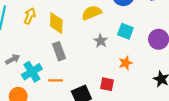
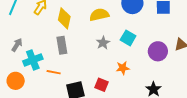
gray arrow: (13, 59) -> (17, 45), turned -40

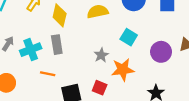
gray star: (103, 43) -> (101, 55), moved
cyan cross: (33, 60) -> (31, 50), moved
orange star: (123, 68) -> (123, 70), size x1.5

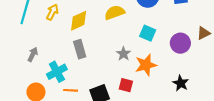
yellow diamond: (60, 15) -> (79, 21), turned 60
cyan cross: (31, 50) -> (57, 72), moved
orange line: (48, 74) -> (71, 90), moved

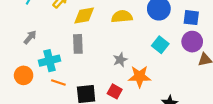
cyan square: (148, 33) -> (160, 45), moved
purple circle: (180, 43) -> (192, 42), moved

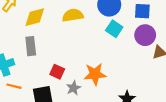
cyan square: (160, 45) -> (114, 29), moved
gray star: (120, 60) -> (73, 88), moved
red square: (115, 91) -> (57, 72), moved

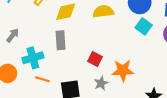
red square: (57, 72) -> (95, 59), moved

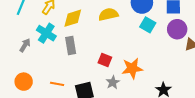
cyan cross: (33, 58) -> (46, 33), moved, turned -36

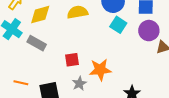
gray rectangle: (71, 46) -> (37, 43), turned -54
red square: (105, 60) -> (72, 60), turned -32

